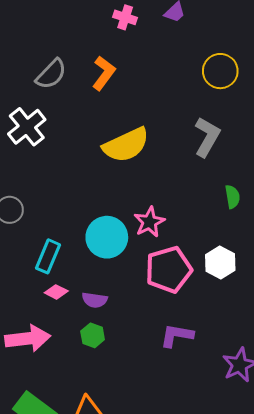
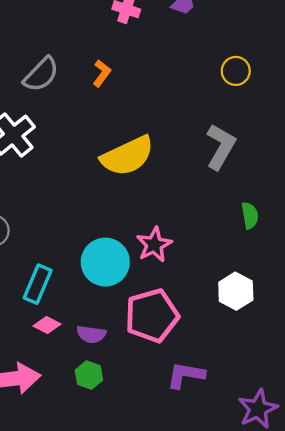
yellow circle: (220, 71) -> (236, 71), size x0.7
orange L-shape: (104, 73) -> (102, 73), size x0.7
pink pentagon: (169, 270) -> (152, 316), moved

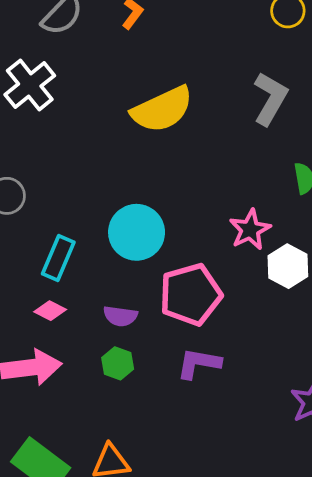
pink star: (154, 245) -> (250, 230), moved
pink diamond: (47, 325) -> (50, 311), moved
purple L-shape: (186, 375) -> (199, 363), moved

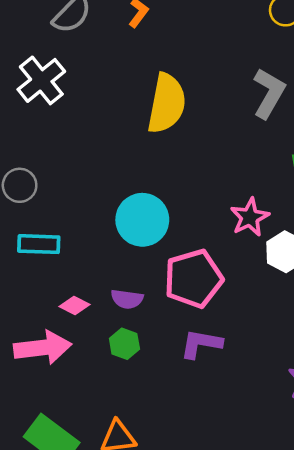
yellow semicircle: (162, 109) -> (167, 103), turned -54
cyan rectangle: (58, 258) -> (39, 244), moved, turned 69
pink diamond: (50, 311) -> (75, 305), moved

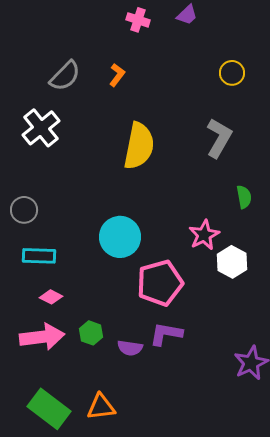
purple semicircle: (127, 299) -> (130, 348), moved
pink diamond: (75, 305) -> (51, 297), moved
green hexagon: (124, 344) -> (91, 333), moved

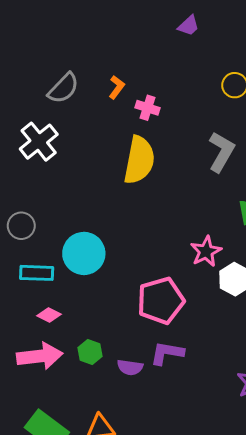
pink cross: (138, 20) -> (147, 108), moved
cyan circle: (120, 237) -> (84, 253), moved

